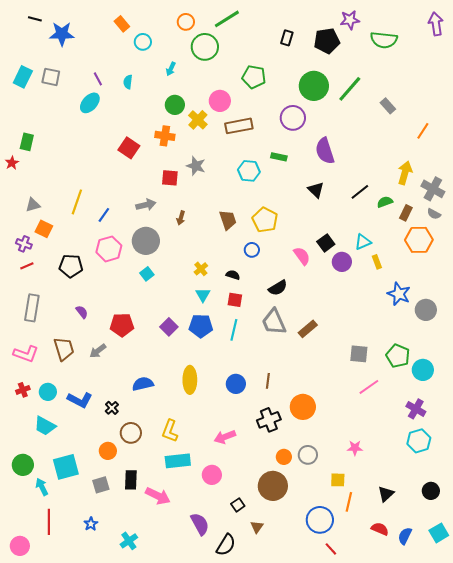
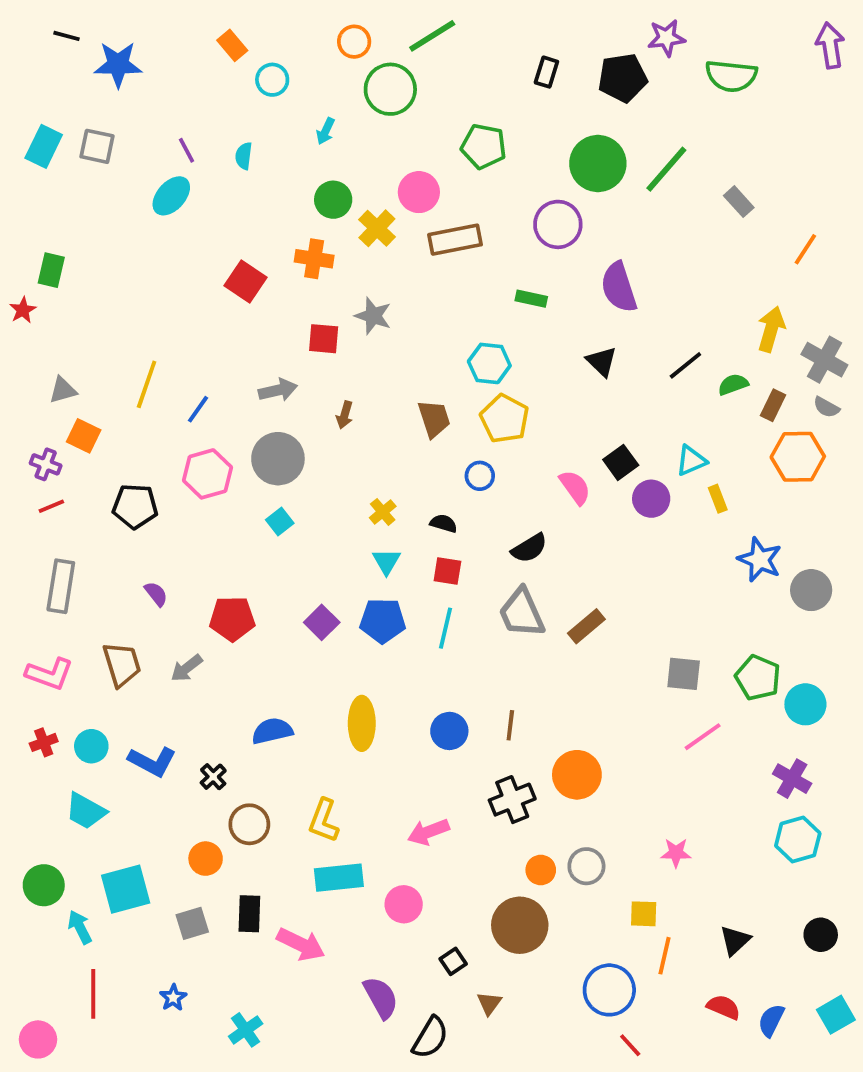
cyan hexagon: (249, 171) -> (489, 363), moved

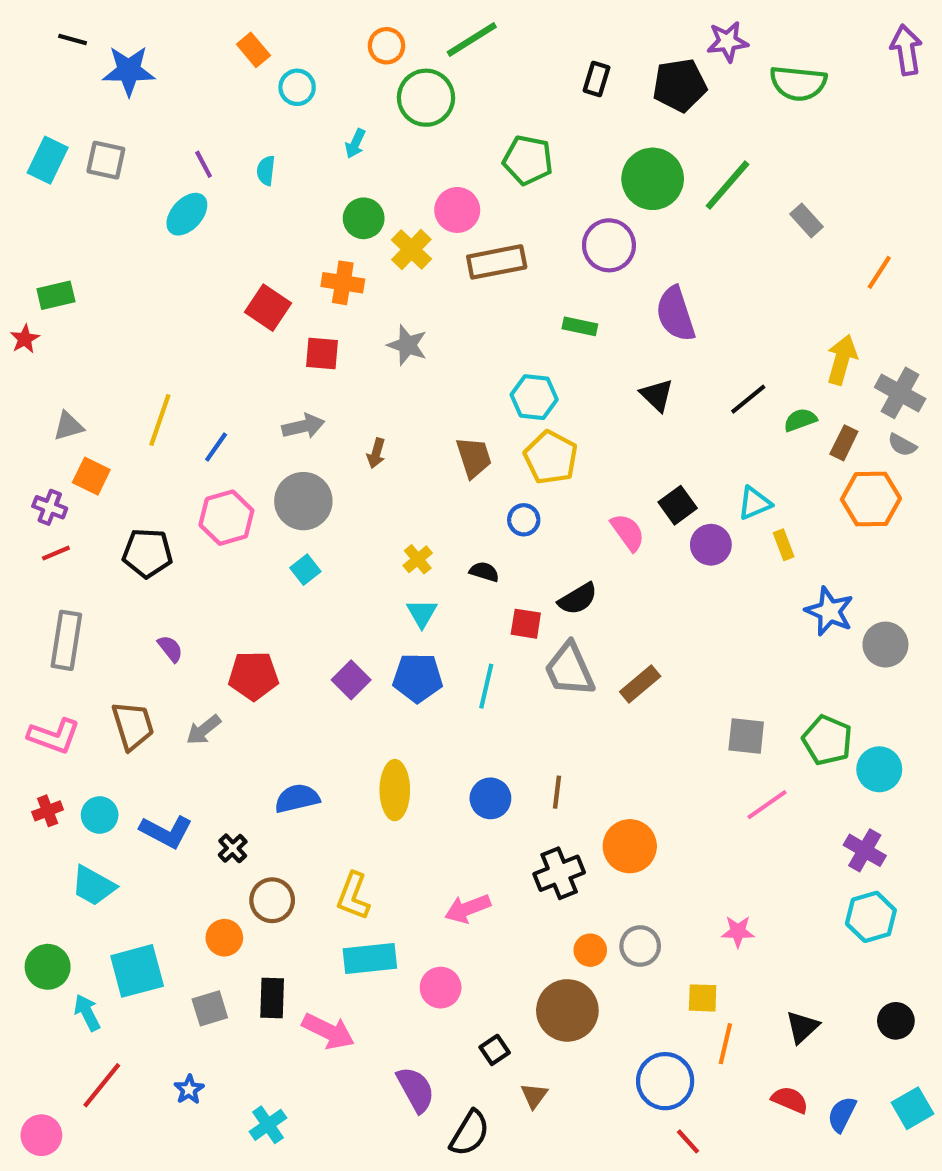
green rectangle: (51, 270) -> (56, 295), turned 64
red square: (324, 339) -> (322, 353), moved
red square: (447, 571) -> (526, 624), moved
red line: (93, 994) -> (102, 1085), turned 39

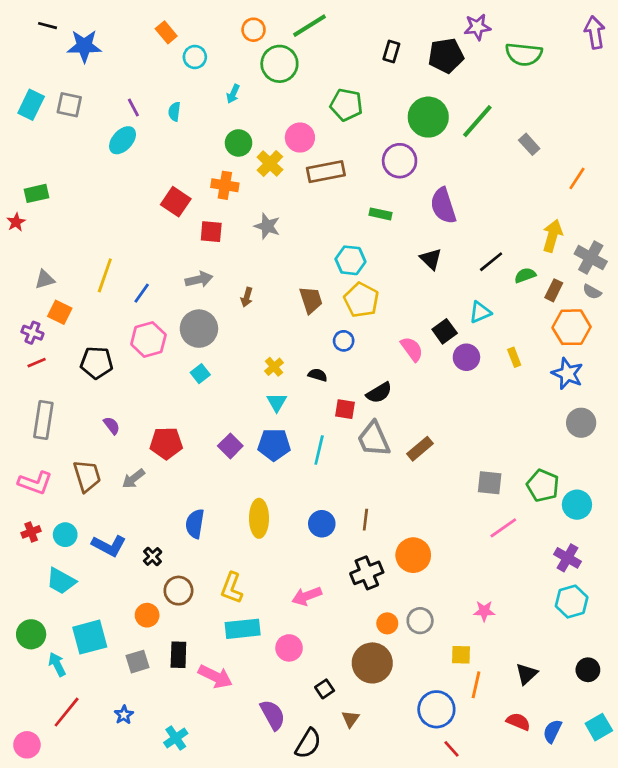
cyan triangle: (755, 503) -> (480, 312), moved
blue star: (829, 611) -> (567, 374), moved
blue semicircle: (297, 798) -> (195, 524), turned -68

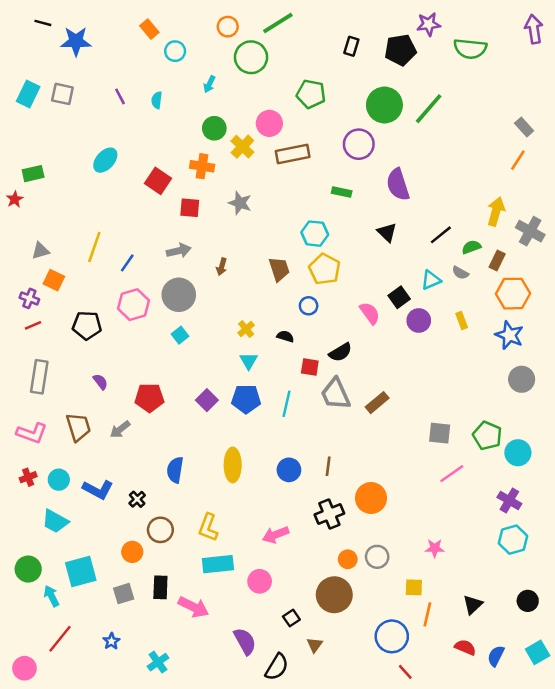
cyan ellipse: (123, 140) -> (105, 160), moved
gray rectangle: (529, 144) -> (524, 127), moved
gray semicircle: (592, 292) -> (460, 273), moved

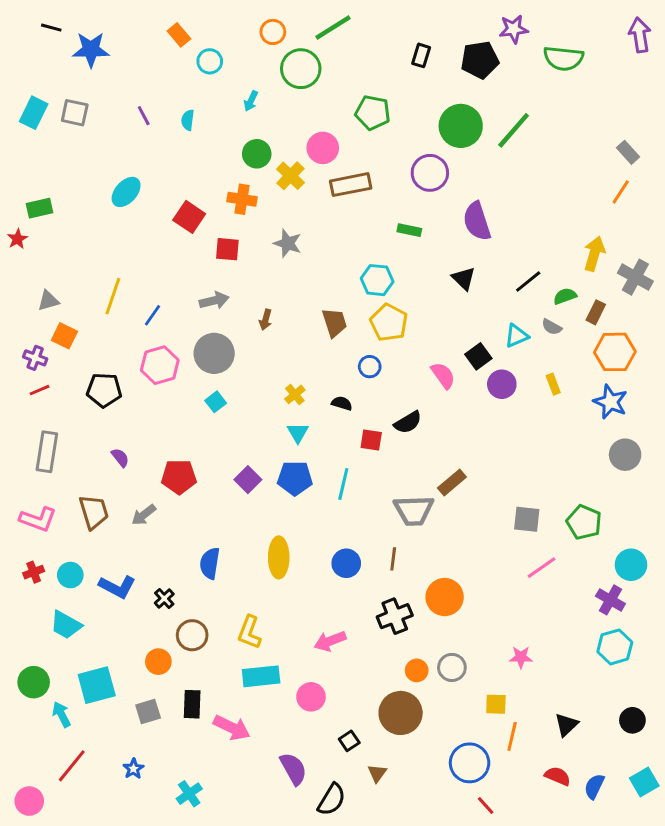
gray trapezoid: (335, 394) -> (414, 510), moved, turned -68
cyan circle: (518, 453) -> (631, 565), moved

